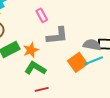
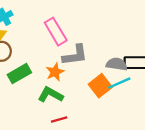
pink rectangle: (42, 15) -> (56, 32), size x1.6
orange star: (31, 50) -> (55, 72), moved

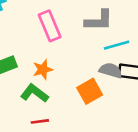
gray L-shape: (75, 55) -> (99, 21), moved
cyan line: (119, 83) -> (117, 45), moved

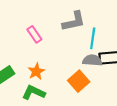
pink rectangle: (50, 26) -> (34, 34), size x0.7
cyan line: (117, 45) -> (93, 38), turned -54

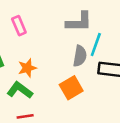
pink rectangle: (34, 34) -> (19, 26), moved
gray semicircle: (92, 60) -> (80, 56), moved, turned 84

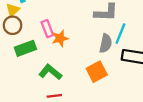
pink rectangle: (19, 26) -> (47, 29), moved
orange star: (27, 68) -> (60, 38), moved

